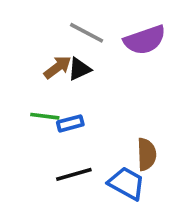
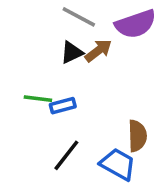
brown arrow: (58, 67) -> (98, 51), moved
black line: (74, 174) -> (66, 155), turned -36

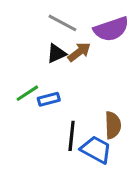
green line: (38, 99) -> (27, 93), turned -40
black line: (66, 155) -> (72, 136), moved, turned -32

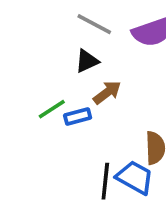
brown arrow: (79, 52) -> (107, 92), moved
black line: (72, 136) -> (105, 181), moved

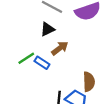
blue rectangle: (78, 116) -> (42, 63), turned 48

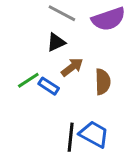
brown semicircle: (89, 82) -> (103, 82), moved

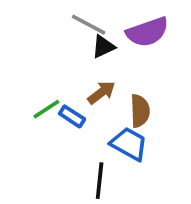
black triangle: (56, 42) -> (103, 47), moved
blue trapezoid: (94, 134) -> (129, 144), moved

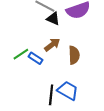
black triangle: (103, 47) -> (53, 19), turned 48
blue trapezoid: (129, 144) -> (68, 91), moved

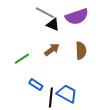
brown semicircle: (74, 55) -> (81, 51), moved
blue rectangle: (35, 58) -> (36, 85), moved

